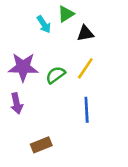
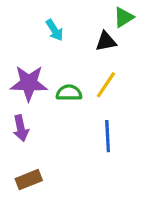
green triangle: (66, 14) -> (124, 17), moved
green semicircle: (56, 75) -> (69, 93), turned 36
brown rectangle: (41, 145) -> (29, 180), moved

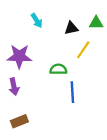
green triangle: (124, 17) -> (96, 23), moved, turned 32
yellow line: (106, 85) -> (83, 50), moved
green semicircle: (69, 93) -> (58, 69), moved

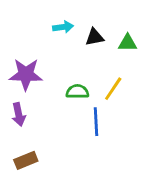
cyan arrow: (37, 21) -> (63, 27), moved, turned -64
green triangle: (96, 23) -> (128, 43), moved
yellow line: (83, 50) -> (113, 89), moved

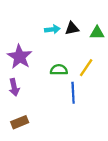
cyan arrow: (63, 27) -> (52, 29), moved
purple star: (26, 74) -> (20, 57), turned 30

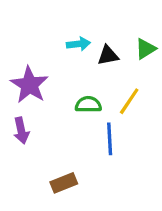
black triangle: (72, 28) -> (108, 55), moved
green triangle: (97, 33) -> (146, 49), turned -32
brown rectangle: (20, 122) -> (64, 183), moved

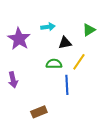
black triangle: (108, 55) -> (65, 43), moved
purple star: (29, 85) -> (19, 39), moved

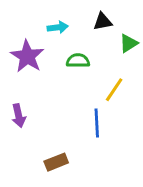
cyan arrow: (48, 27) -> (58, 27), moved
black triangle: (65, 43) -> (103, 22), moved
green semicircle: (54, 64) -> (78, 61), moved

